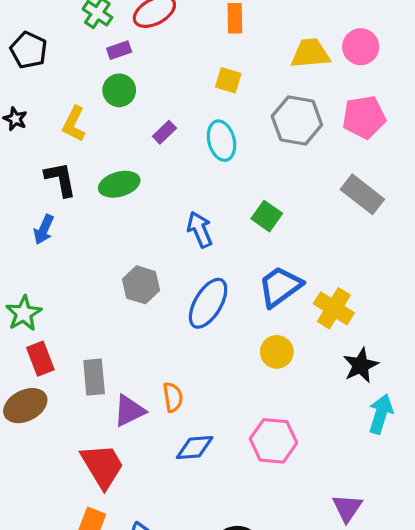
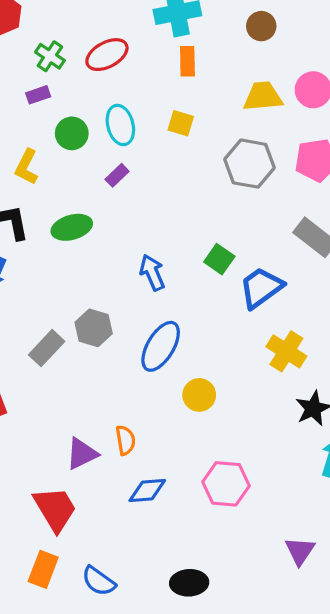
purple rectangle: (119, 50) -> (38, 95), moved
cyan ellipse: (221, 141) -> (120, 125), moved
blue trapezoid: (280, 287) -> (261, 288), moved
yellow circle: (277, 352) -> (199, 395), moved
gray rectangle: (94, 377) -> (47, 348), moved, turned 48

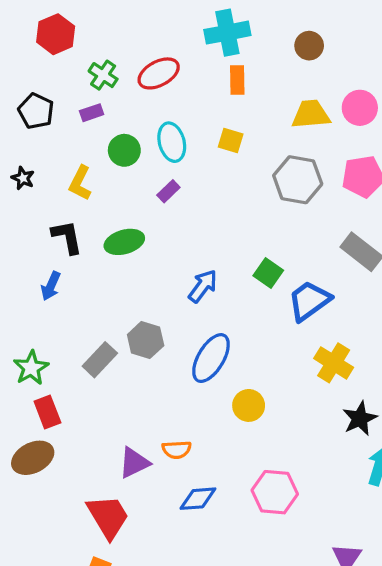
blue arrow: (152, 273) -> (203, 286), turned 60
orange semicircle: (125, 440) -> (177, 450), turned 96

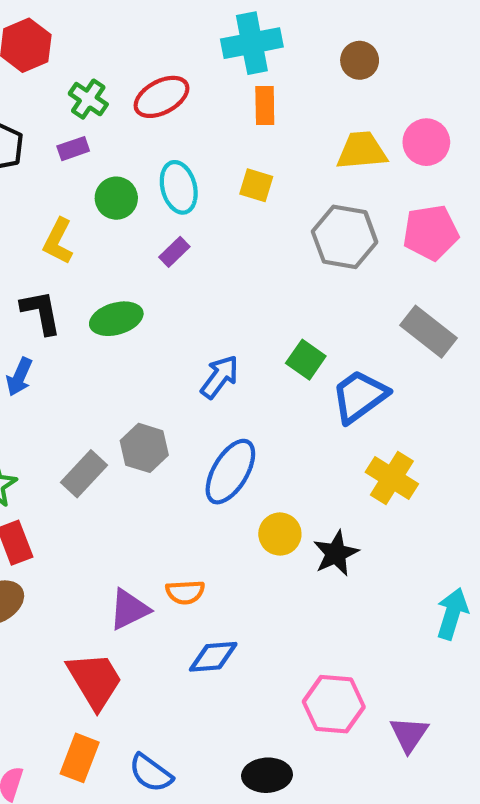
black star: (360, 419) -> (336, 553), moved
pink hexagon: (275, 492) -> (334, 704), moved

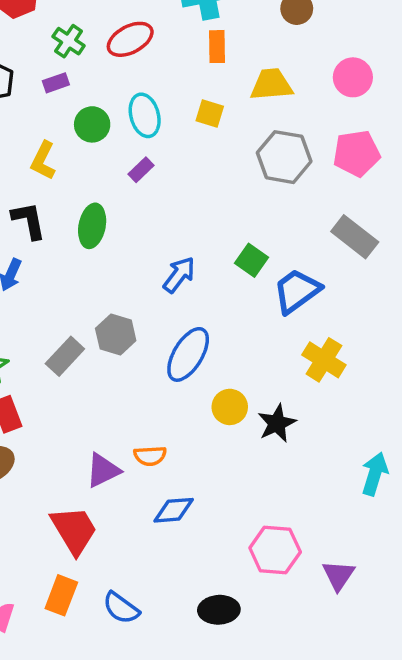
yellow trapezoid: (362, 151) -> (271, 85), moved
green ellipse: (116, 319) -> (92, 226), turned -63

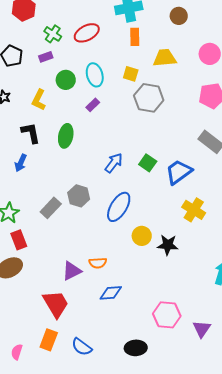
gray hexagon: (284, 157) -> (149, 98), moved
green square: (251, 260) -> (148, 163), moved
black star: (277, 423) -> (168, 245), turned 30

